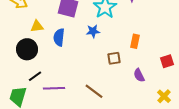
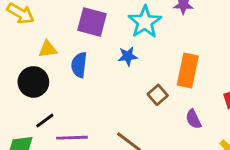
orange rectangle: (135, 41) -> (188, 71), size x1.6
brown square: (114, 58) -> (158, 95), turned -32

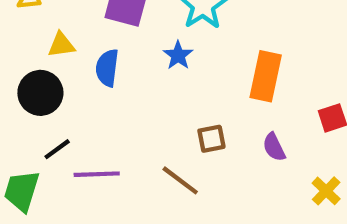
blue star: (128, 56) -> (178, 55), turned -30
brown square: (158, 95) -> (211, 139), moved, turned 30

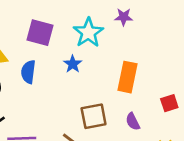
brown square: (211, 139) -> (94, 116), size x1.5

